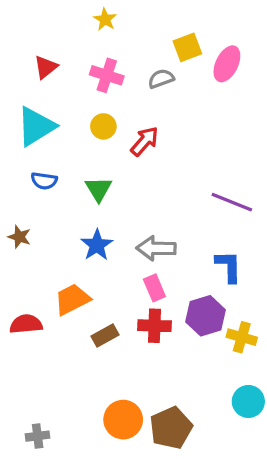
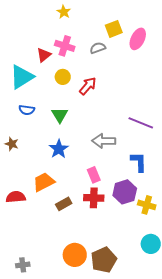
red triangle: (46, 67) -> (44, 55), moved
gray arrow: (156, 248) -> (104, 141), moved

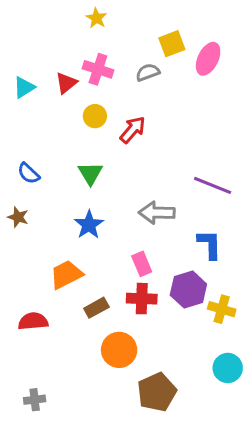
cyan triangle: (22, 77) -> (24, 87), moved, size x0.6
blue semicircle: (27, 110) -> (29, 173), moved, turned 35
red semicircle: (16, 197) -> (33, 321), moved
orange circle: (75, 255) -> (119, 350), moved

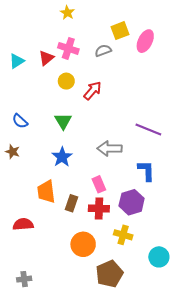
orange trapezoid: (66, 274) -> (46, 192), turned -70
brown rectangle: (96, 308) -> (72, 203), moved, turned -42
yellow cross: (222, 309) -> (123, 235), moved

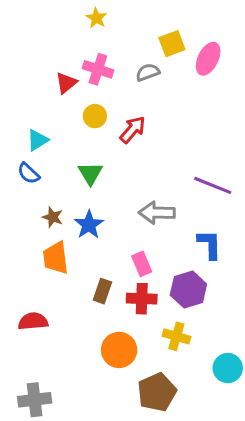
cyan triangle: (17, 61) -> (38, 140), moved
brown star: (13, 152) -> (53, 217), moved
orange trapezoid: (46, 192) -> (56, 258), moved
gray cross: (24, 279) -> (35, 400), size x1.5

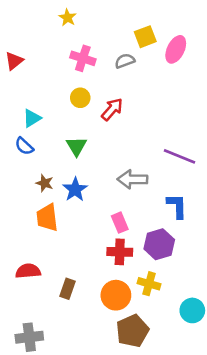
yellow star: (96, 18) -> (67, 18), moved
red triangle: (66, 83) -> (14, 61), moved
brown rectangle: (102, 291) -> (67, 289), moved
orange circle: (119, 350) -> (116, 295), moved

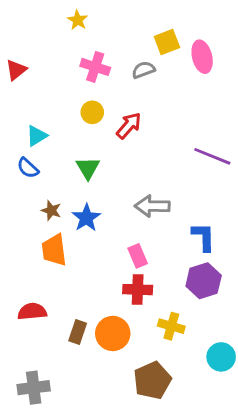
pink ellipse: (176, 49) -> (202, 57), turned -40
purple line: (180, 156) -> (212, 156), moved
purple hexagon: (159, 244) -> (204, 281), moved
orange circle: (116, 295) -> (113, 333), moved

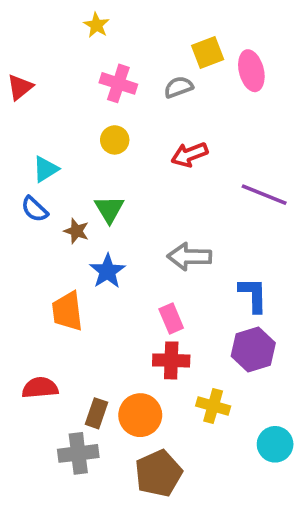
red arrow: (129, 126) -> (189, 155), moved, turned -152
brown star: (51, 210) -> (76, 231), moved
brown pentagon: (152, 380) -> (158, 473), moved
gray cross: (34, 388) -> (78, 453), moved

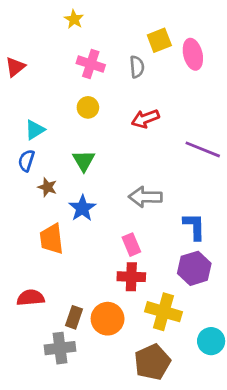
gray semicircle: (178, 87) -> (137, 67), turned 105
blue semicircle: (35, 209) -> (26, 161), turned 65
brown star: (76, 231) -> (47, 187), moved
yellow cross: (213, 406) -> (163, 312), size x1.4
brown pentagon: (158, 473) -> (152, 362), moved

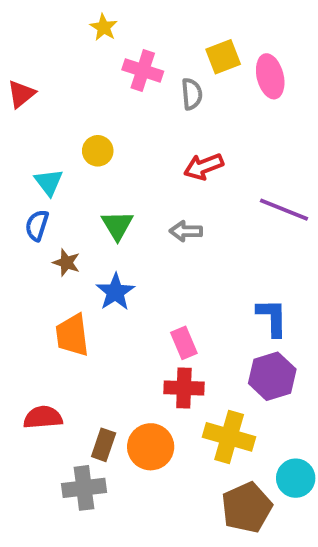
pink cross: (91, 64) -> (143, 70), moved
yellow circle: (88, 107) -> (98, 151), moved
cyan triangle: (35, 130) -> (49, 182), turned -35
gray arrow: (145, 197) -> (186, 231), moved, size x0.7
brown pentagon: (152, 362) -> (247, 508), moved

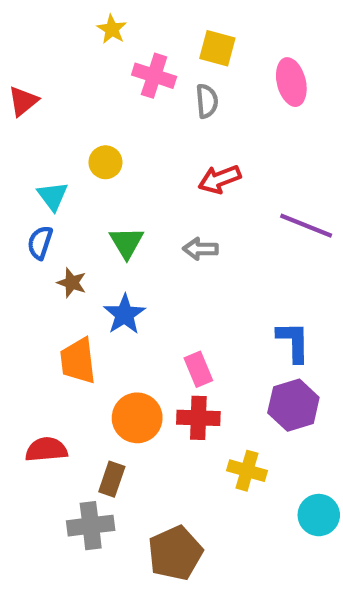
yellow square: (223, 57) -> (217, 48), moved, turned 36
yellow cross: (229, 437) -> (247, 471), size x0.7
orange circle: (151, 447) -> (137, 418), moved
brown pentagon: (247, 508) -> (175, 553), moved

